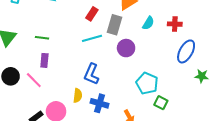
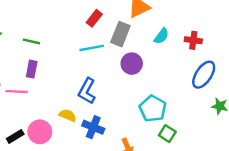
pink line: (34, 80) -> (17, 92), turned -48
yellow semicircle: (78, 96) -> (68, 115), turned -80

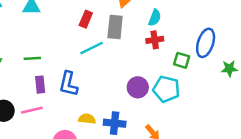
red cross: (193, 40) -> (155, 40), moved
purple circle: (132, 64) -> (138, 87), moved
blue L-shape: (87, 91) -> (68, 84), moved
green square: (167, 134) -> (182, 60), moved

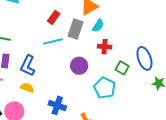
cyan semicircle: (155, 18) -> (98, 26), moved
blue ellipse: (206, 43) -> (144, 58), turned -50
purple circle: (138, 87) -> (79, 66), moved
yellow semicircle: (87, 119) -> (27, 88), moved

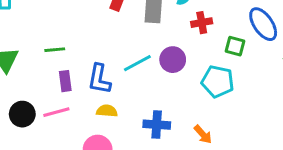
cyan line: (53, 41) -> (137, 63), moved

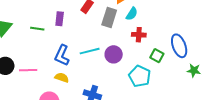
purple rectangle: (65, 81) -> (60, 19), moved

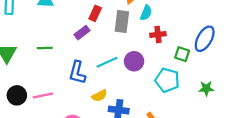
purple rectangle: (60, 19) -> (82, 33), moved, turned 56
blue ellipse: (179, 46) -> (205, 39), turned 60
green star: (194, 71) -> (206, 88), moved
yellow semicircle: (62, 78) -> (99, 96), moved, turned 144

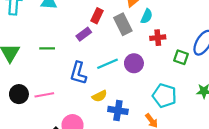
gray rectangle: (122, 22) -> (123, 24), turned -35
cyan pentagon: (167, 80) -> (164, 96), moved

